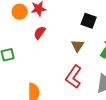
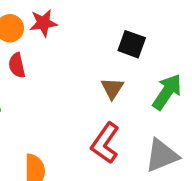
red semicircle: (40, 33) -> (17, 65), moved, turned -48

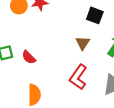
red semicircle: (17, 65) -> (29, 57), moved, turned -32

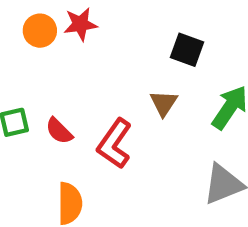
red L-shape: (78, 77) -> (115, 144), moved

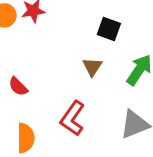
red L-shape: (115, 144) -> (73, 118), moved

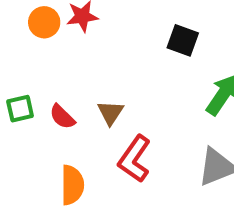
brown triangle: (92, 67) -> (110, 113), moved

